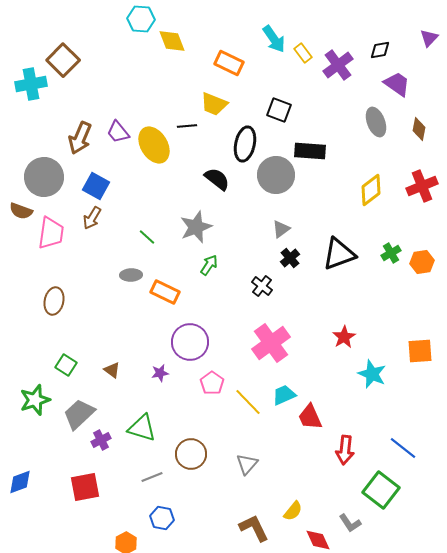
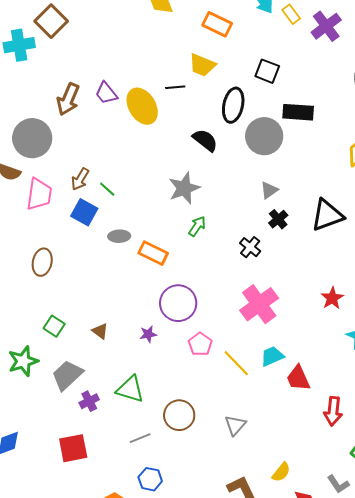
blue square: (96, 186) -> (84, 212), moved
green line: (147, 237) -> (107, 189), moved

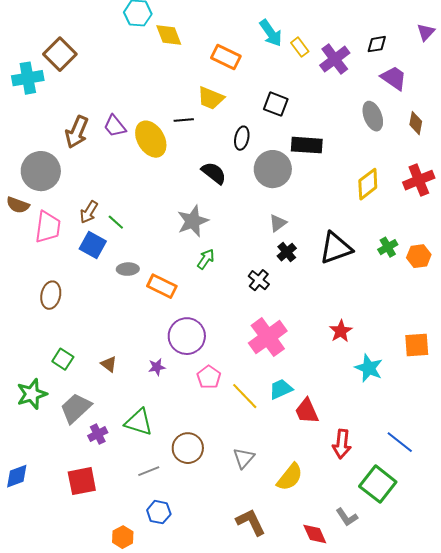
black ellipse: (233, 105) -> (242, 138), size x0.7
yellow semicircle: (281, 472) -> (290, 477), moved, size x1.4

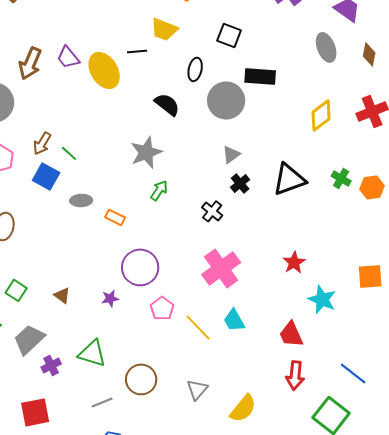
green cross: (388, 247) -> (341, 178), turned -30
orange rectangle: (162, 286) -> (115, 217), size x0.7
cyan trapezoid: (281, 389) -> (234, 320), turned -95
red trapezoid: (307, 411) -> (291, 334), moved

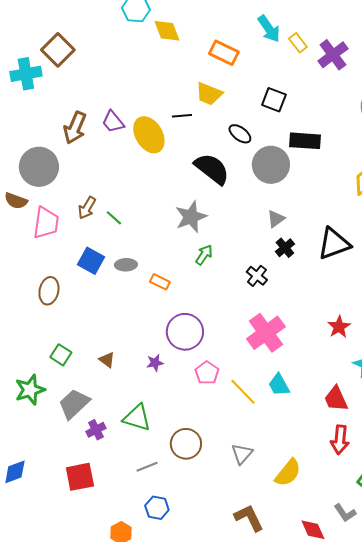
black ellipse: (195, 69) -> (240, 134), turned -65
black semicircle: (167, 104) -> (212, 169), size x1.4
blue square: (46, 176) -> (91, 261), moved

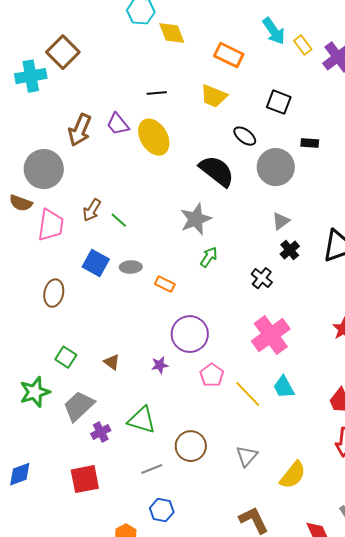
black line: (182, 116) -> (157, 93), moved
black rectangle: (305, 141) -> (310, 143), size x0.6

